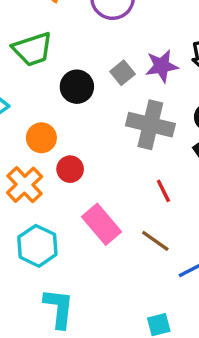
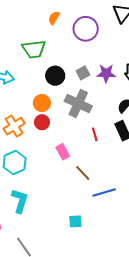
gray cross: (150, 125) -> (78, 104), moved
orange circle: (41, 138) -> (42, 103), moved
red line: (163, 191) -> (95, 134), moved
pink rectangle: (102, 224) -> (63, 152), moved, size x0.7

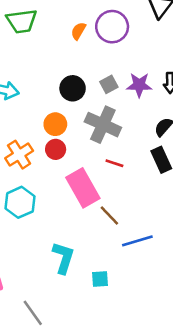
orange semicircle: (54, 18) -> (78, 31), moved
green trapezoid: (34, 49) -> (22, 21), moved
red line: (95, 134) -> (114, 163), moved, turned -56
pink rectangle: (63, 152) -> (83, 188), size x1.8
cyan L-shape: (20, 201) -> (63, 258), moved

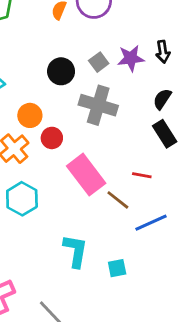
orange circle: (55, 124) -> (30, 115), moved
red line: (114, 163) -> (142, 175), moved

